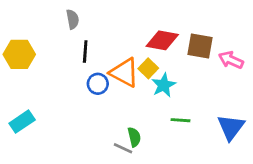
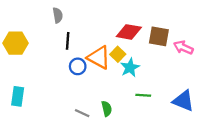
cyan rectangle: (22, 122) -> (18, 96), turned -48
blue triangle: (231, 127) -> (183, 101), turned -45
gray line: (123, 148) -> (82, 113), moved

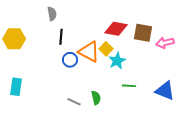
pink arrow: (183, 48) -> (165, 43), turned -36

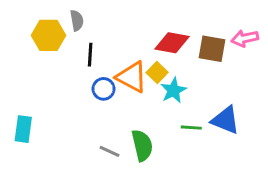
yellow hexagon: (14, 39) -> (49, 35), moved
pink arrow: (165, 43) -> (245, 38), moved
blue triangle: (165, 91) -> (225, 120), moved
green semicircle: (96, 98) -> (142, 145), size x1.5

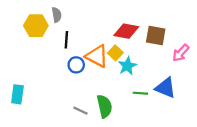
pink arrow: (245, 38) -> (181, 53), moved, turned -36

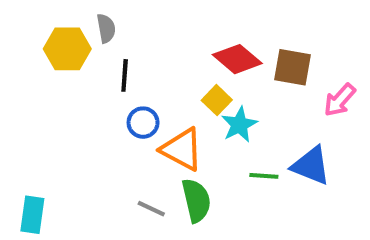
red diamond: (126, 31) -> (237, 59), turned 30
orange triangle: (97, 56) -> (182, 149), moved
cyan rectangle: (17, 94) -> (32, 215), moved

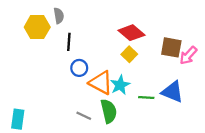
brown square: (293, 67) -> (171, 47), moved
yellow square: (217, 100) -> (129, 54), moved
cyan star: (239, 125) -> (120, 85), moved

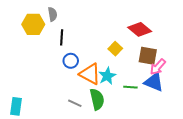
red diamond: (131, 33) -> (140, 29), moved
brown square: (171, 47) -> (148, 56), moved
pink arrow: (188, 55) -> (158, 67), moved

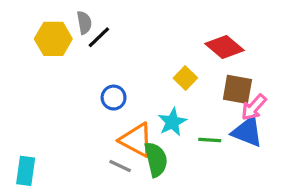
black line: (62, 37) -> (99, 37), moved, turned 42
orange triangle: (90, 74) -> (136, 140), moved

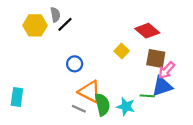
cyan star: (172, 122) -> (126, 107), moved, turned -30
blue triangle: (247, 132) -> (162, 86), turned -40
green line: (210, 140) -> (147, 96), moved
cyan rectangle: (26, 171) -> (17, 97), moved

